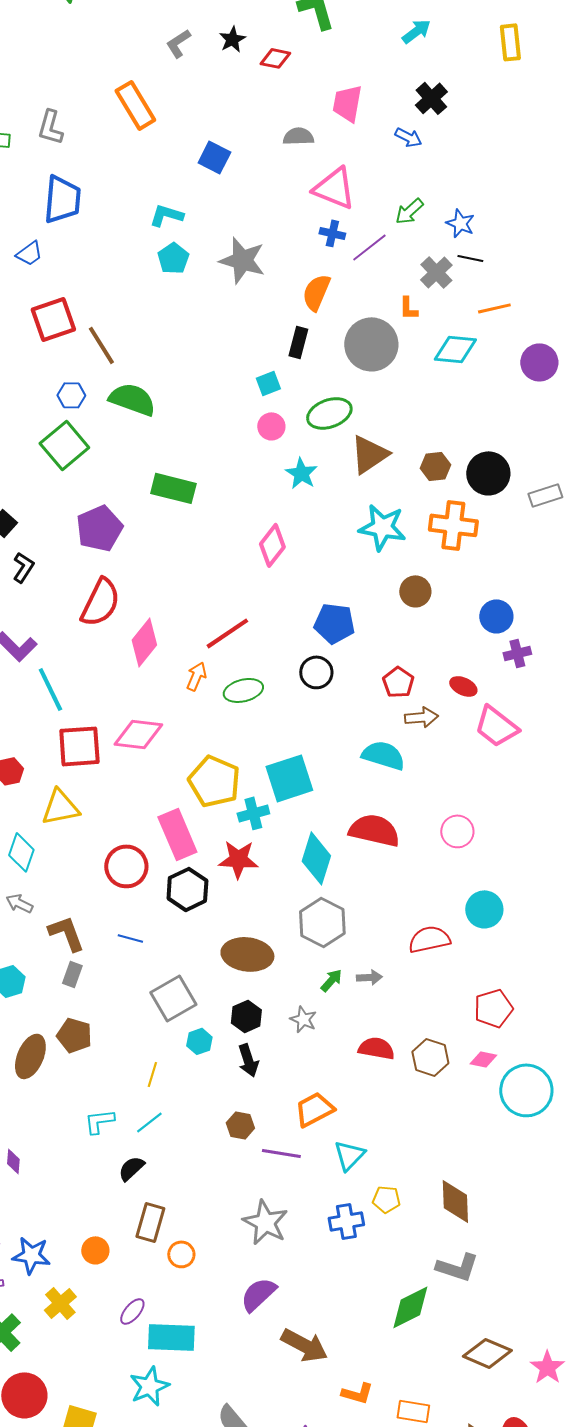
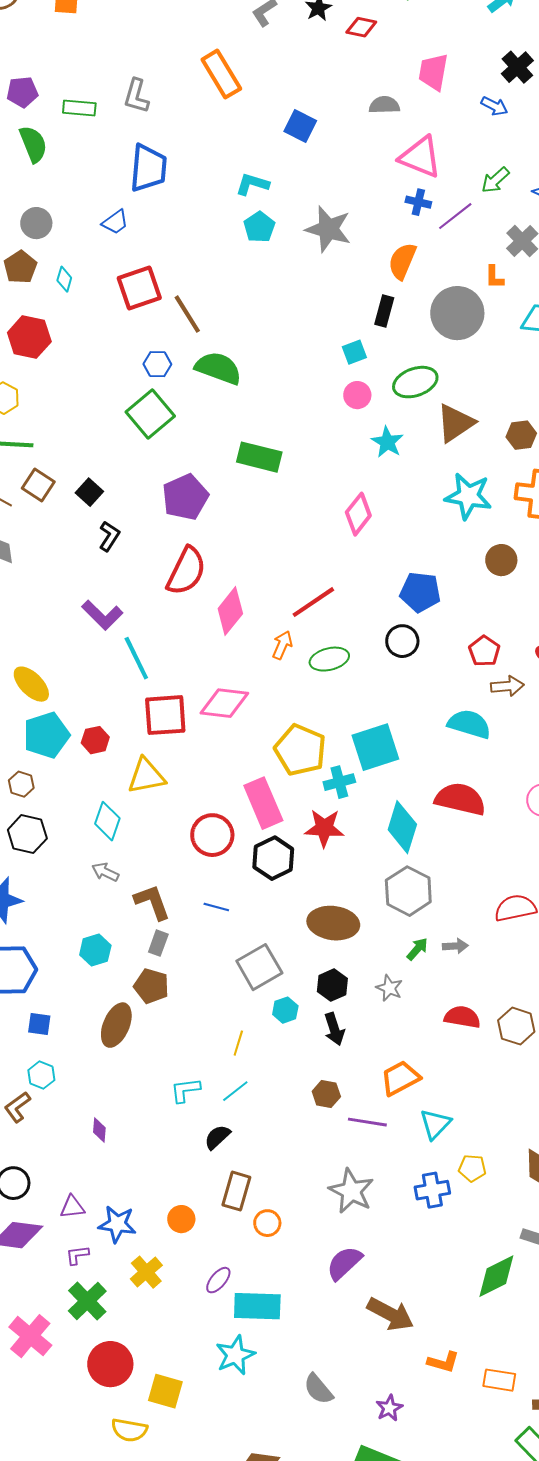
brown pentagon: (74, 1035) -> (151, 986), moved

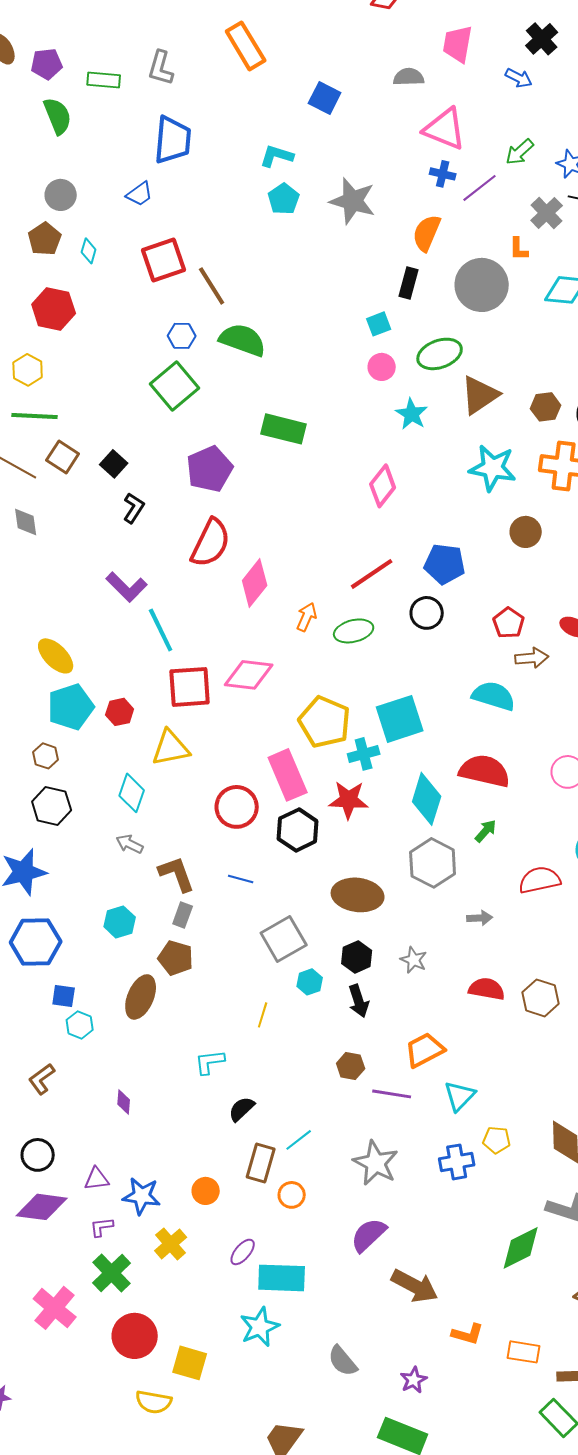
red line: (313, 602) -> (372, 574), moved
green arrow: (417, 949) -> (486, 831), moved
cyan hexagon: (41, 1075) -> (80, 1025), moved
cyan line: (235, 1091) -> (299, 1140), moved

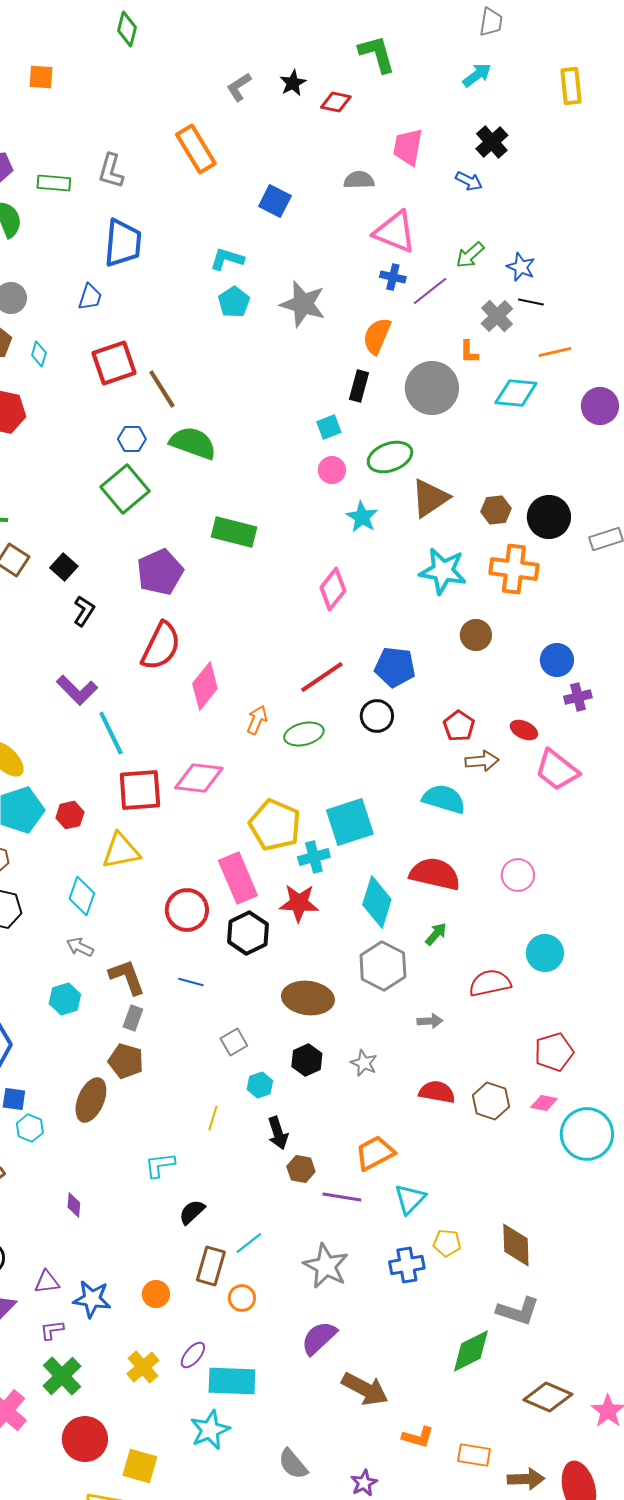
blue trapezoid: (140, 194) -> (90, 297), turned -36
cyan hexagon: (120, 922) -> (65, 999), moved
gray square: (284, 939) -> (234, 1042), size x0.6
black arrow: (359, 1001) -> (278, 1133), moved
yellow cross: (171, 1244) -> (143, 1367), moved

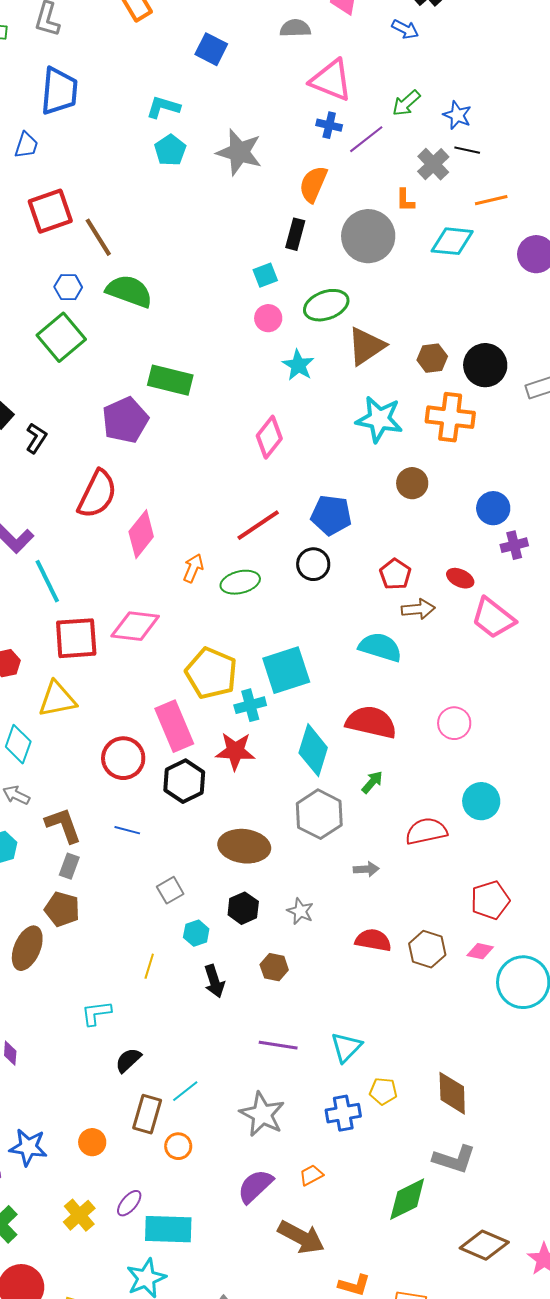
purple pentagon: (160, 572) -> (125, 420), moved
black L-shape: (84, 611) -> (36, 438), moved
orange trapezoid: (375, 1153) -> (311, 1175), moved, size x0.6
brown hexagon: (301, 1169) -> (274, 967), moved

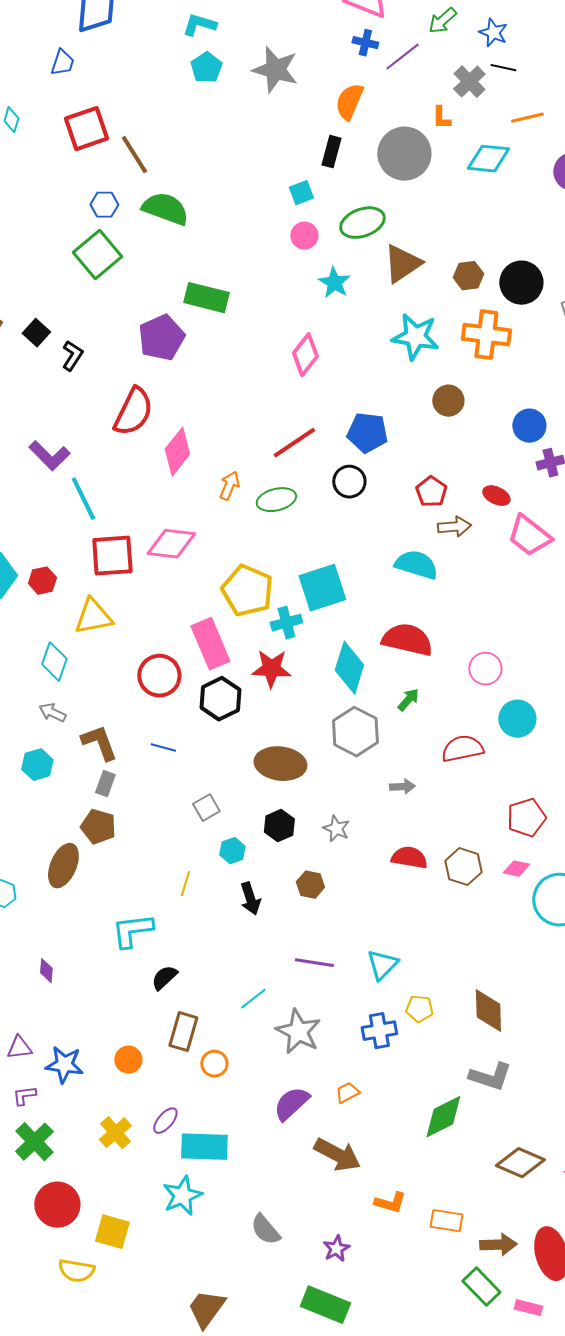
pink circle: (454, 723) -> (485, 669), moved
cyan L-shape: (96, 1013) -> (132, 931), size x1.4
cyan line: (185, 1091) -> (253, 999), moved

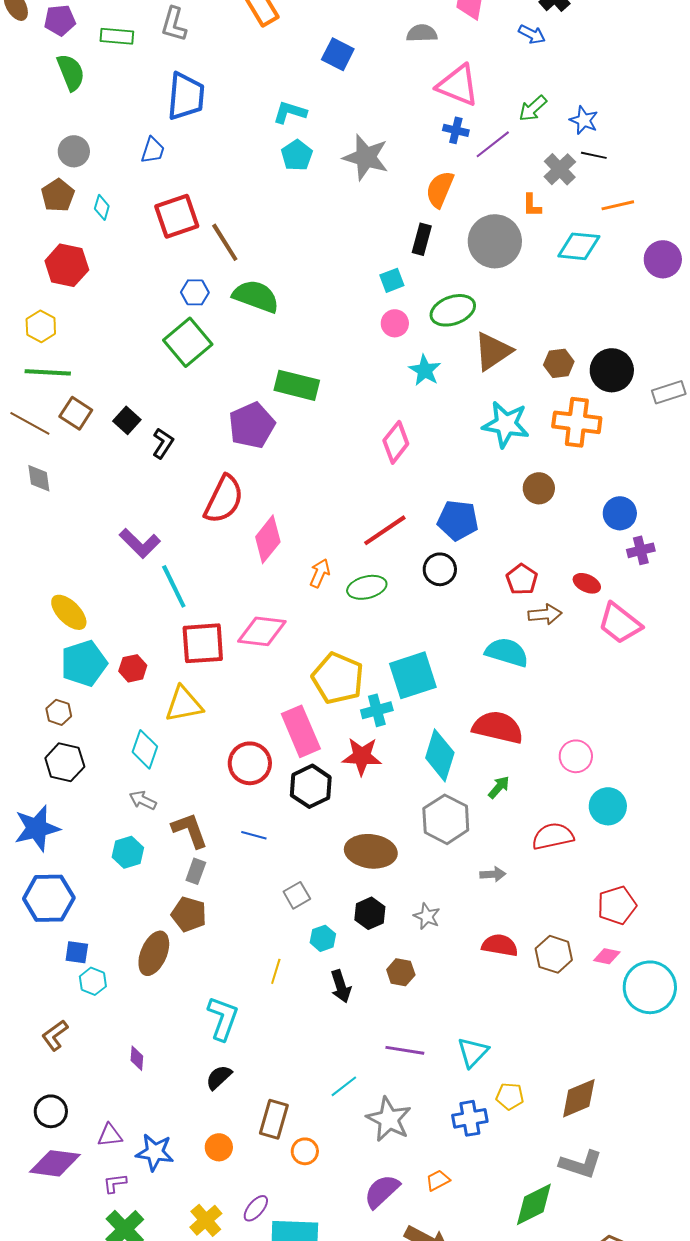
cyan L-shape: (132, 931) -> (223, 1018), turned 117
black semicircle: (164, 978) -> (219, 1077), moved
brown diamond: (488, 1011) -> (579, 1098), turned 69

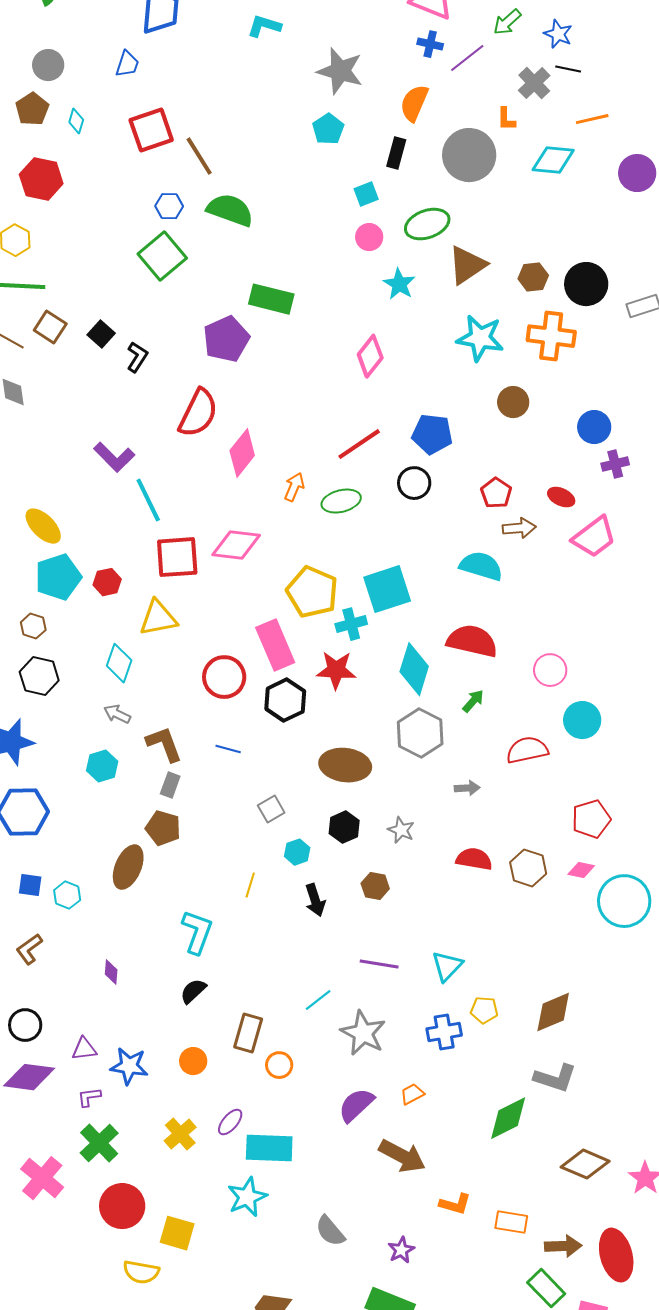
cyan pentagon: (297, 155) -> (328, 129), moved
pink trapezoid: (620, 623) -> (594, 537), turned -75
blue square: (77, 952) -> (30, 885), moved

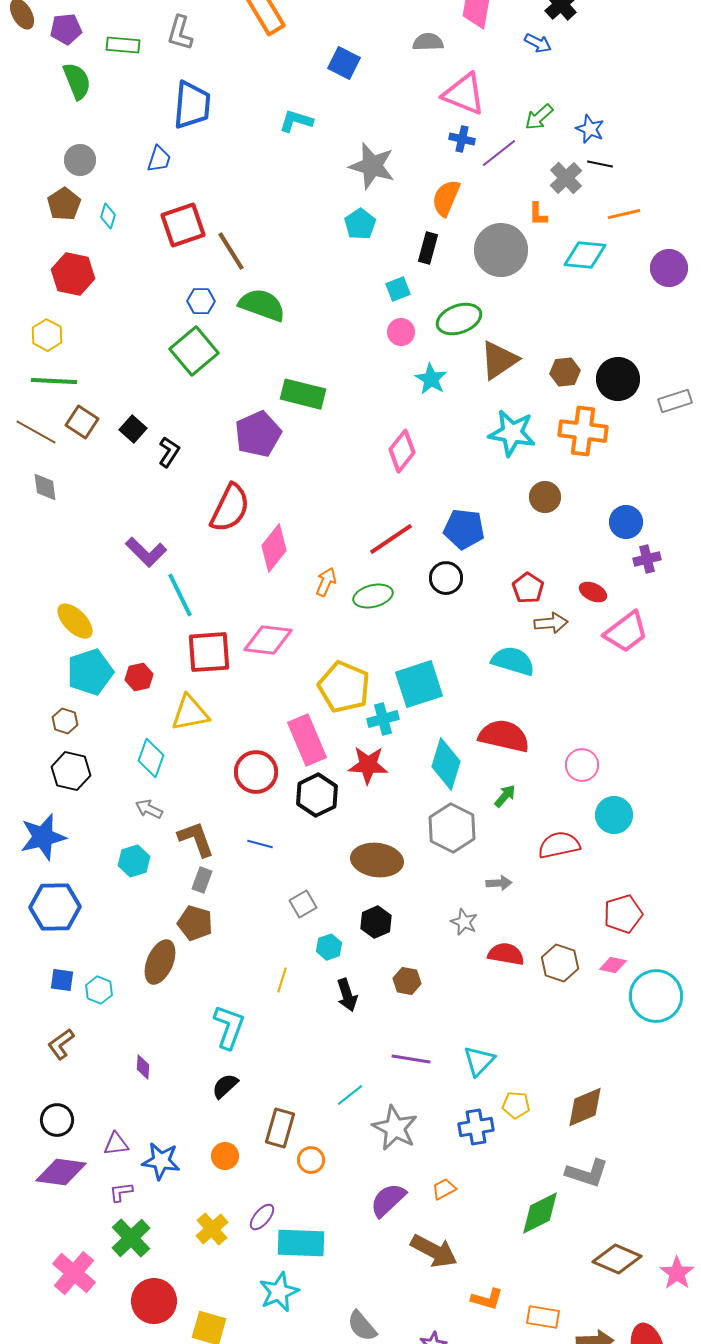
gray star: (401, 830) -> (464, 922), moved

